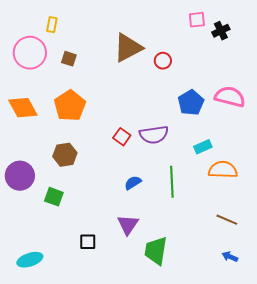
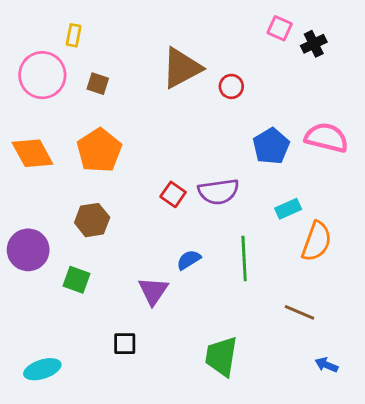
pink square: (197, 20) -> (280, 28), turned 30
orange semicircle: (223, 170) -> (317, 241), turned 108
brown line: (227, 220) -> (300, 312), moved
purple triangle: (128, 225) -> (153, 291), moved

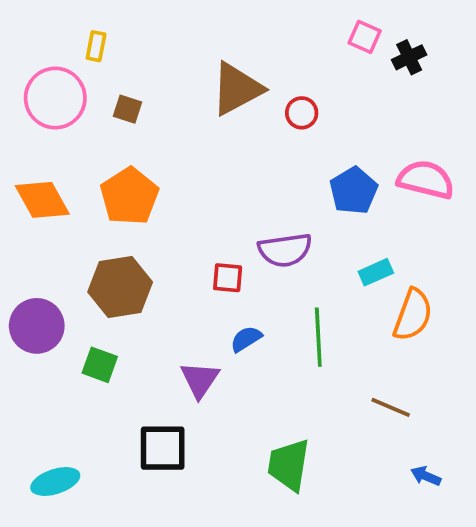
red square: (173, 194) -> (228, 278), moved, turned -30
brown hexagon: (92, 220) -> (120, 287), size x1.4
black square: (125, 344) -> (163, 448), size x1.6

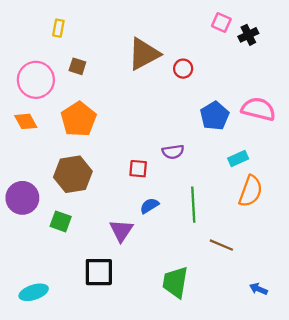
pink circle: (55, 98) -> (36, 80), moved
orange diamond: (42, 200) -> (26, 121), size x0.7
purple semicircle: (285, 250) -> (173, 152), size x0.7
cyan rectangle: (376, 272) -> (238, 159), moved
brown line: (391, 407) -> (221, 245), moved

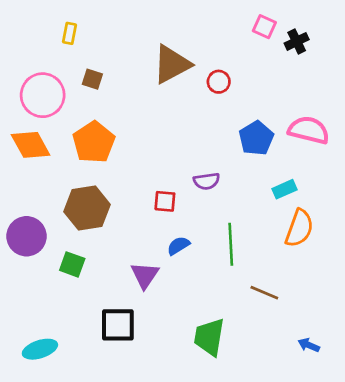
orange diamond: (26, 121) -> (31, 145), size x1.4

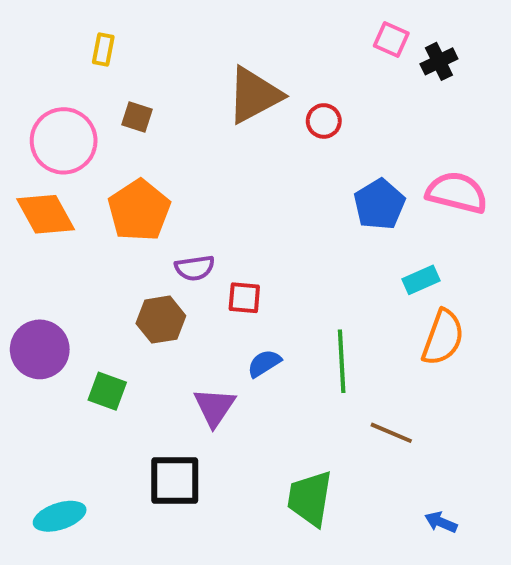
purple semicircle: (207, 181) -> (195, 268), moved
brown hexagon: (87, 208) -> (161, 320), moved, size x0.7
blue arrow: (309, 345) -> (441, 522), moved

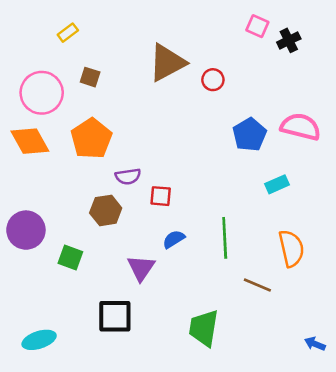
yellow rectangle: (103, 49) -> (68, 33), turned 42
orange semicircle: (443, 337) -> (291, 248), moved, turned -33
blue arrow: (441, 522) -> (315, 344), moved

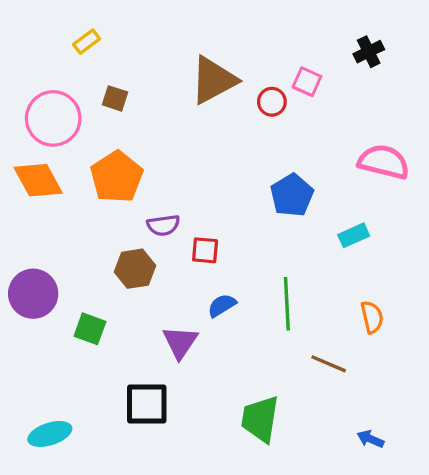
pink square: (257, 26) -> (307, 82), moved
blue pentagon: (250, 135) -> (292, 195), moved
orange semicircle: (291, 248) -> (372, 317), size x0.7
blue arrow: (315, 344) -> (370, 439), moved

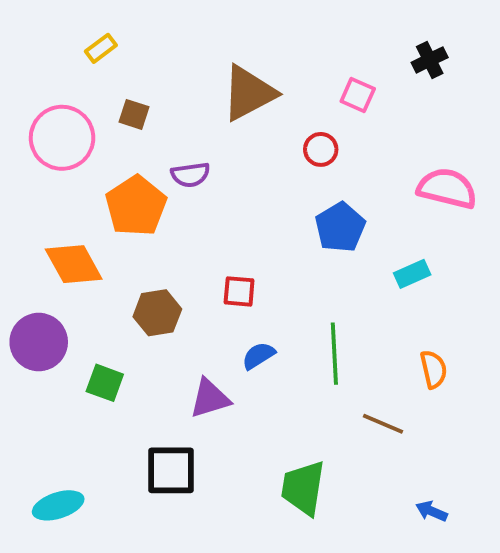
red circle: (272, 102) -> (321, 149), moved
orange diamond: (38, 180) -> (74, 264), moved
purple semicircle: (163, 225) -> (190, 175), moved
purple triangle: (180, 342) -> (210, 398), turned 39

